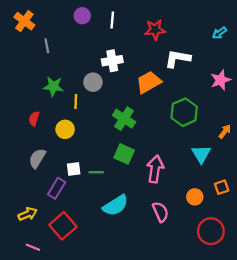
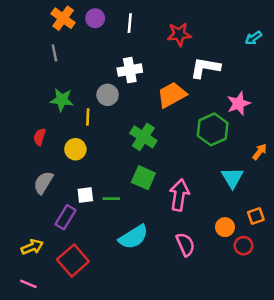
orange cross: (24, 21) -> (63, 18), moved
pink star: (221, 80) -> (239, 103), moved
red circle: (211, 231) -> (244, 246), moved, size x0.6
pink line: (33, 247) -> (28, 284), moved

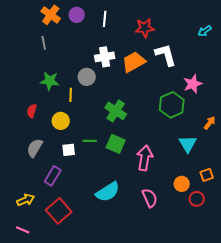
white L-shape: (205, 68) -> (166, 55), turned 65
orange trapezoid: (172, 95) -> (134, 62), moved
white square: (85, 195) -> (69, 150), moved
green line: (111, 199) -> (90, 141), moved

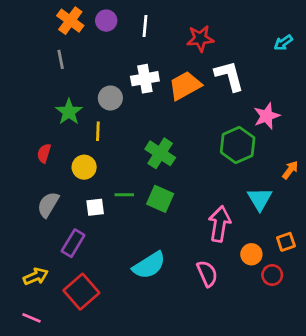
gray circle: (87, 77) -> (110, 98), moved
green star: (50, 81) -> (69, 112), turned 30
pink arrow: (145, 158) -> (220, 224), moved

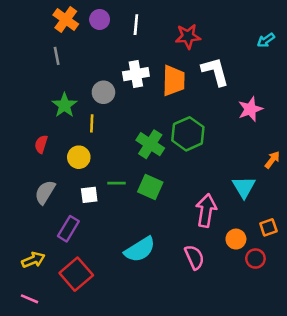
orange trapezoid: (185, 86) -> (174, 81), turned 120
green hexagon: (238, 145) -> (188, 134), moved

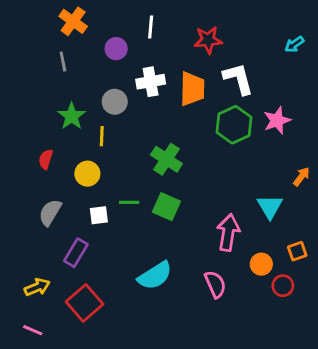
purple circle: (100, 19) -> (116, 49), moved
green hexagon: (188, 134) -> (234, 125), moved

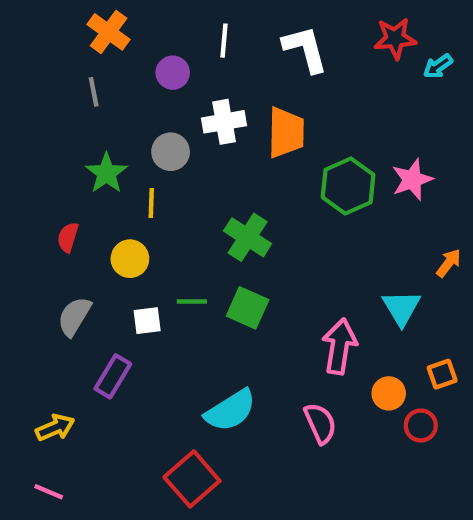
red star: (208, 40) -> (395, 38), moved
white L-shape: (238, 79) -> (305, 49), moved
red square: (85, 303) -> (192, 479), moved

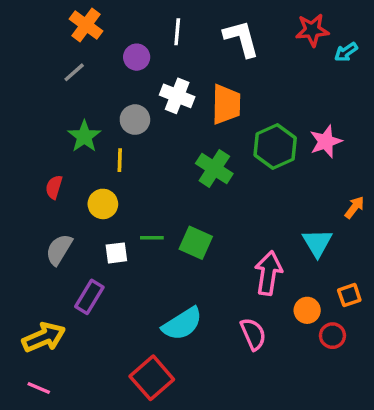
gray line: (94, 92) -> (74, 72), turned 60
white cross: (224, 122) -> (177, 96), turned 32
green cross: (248, 237) -> (214, 169), moved
yellow arrow: (55, 428) -> (44, 337), size x1.4

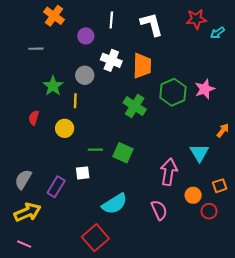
gray line: (74, 72) -> (36, 49), moved, turned 40
gray semicircle: (59, 250) -> (23, 179), moved
white square: (116, 253) -> (83, 173), moved

